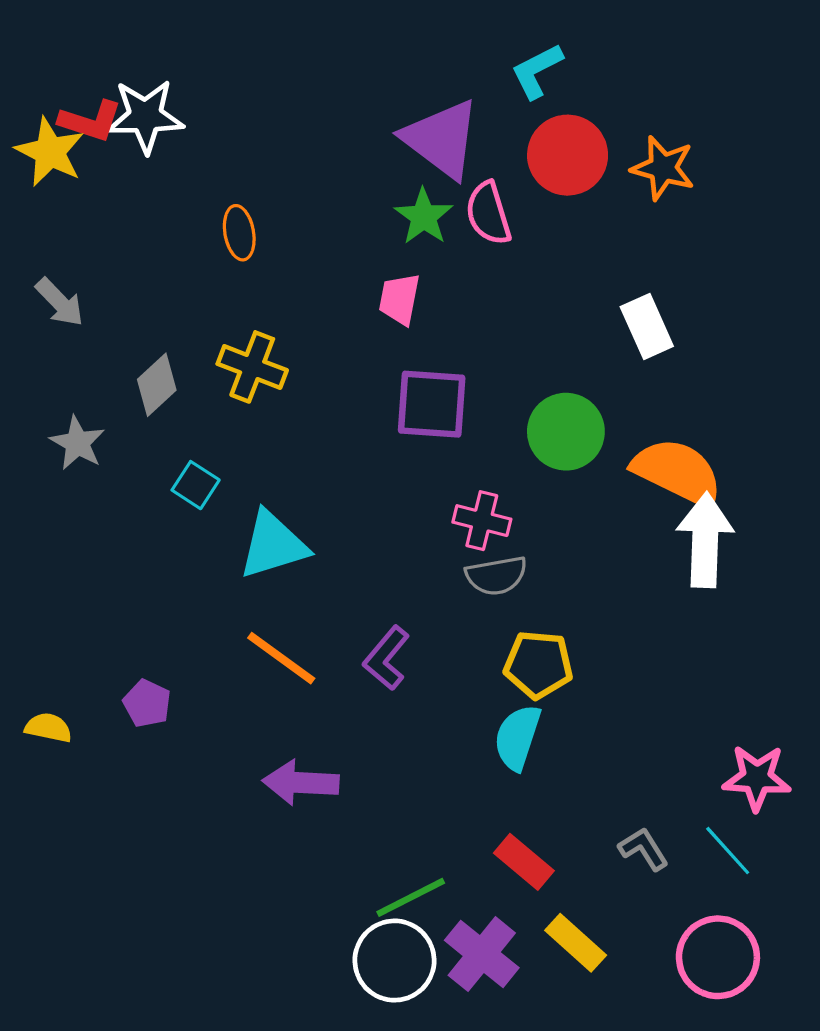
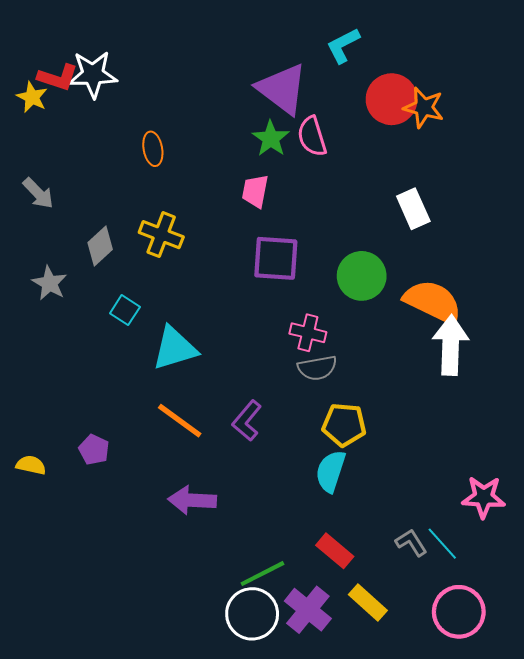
yellow star: (50, 152) -> (32, 97), size x0.7
red circle: (568, 155) -> (392, 99), moved
cyan line: (728, 851) -> (442, 544), moved

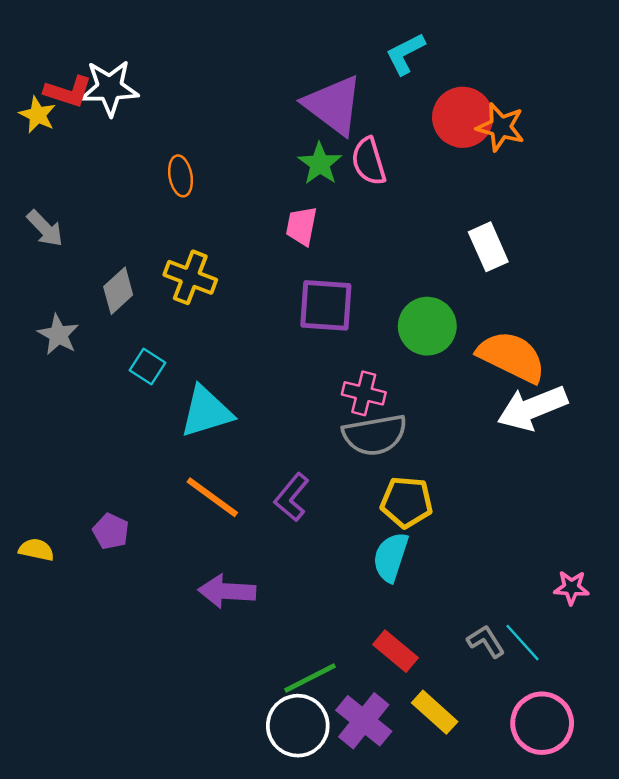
white arrow: (451, 345) -> (532, 408), turned -114
gray semicircle: (317, 368) -> (375, 435), size x1.4
pink star: (484, 497) -> (571, 588), size x0.7

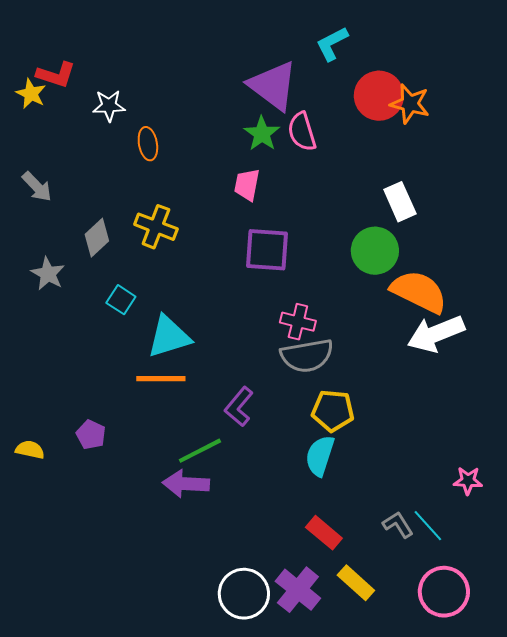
white star: (110, 88) -> (109, 106), moved, size x0.7
green circle: (427, 326) -> (375, 251), moved
orange line: (212, 497) -> (161, 379), moved, turned -36
green line: (310, 678) -> (200, 451), moved

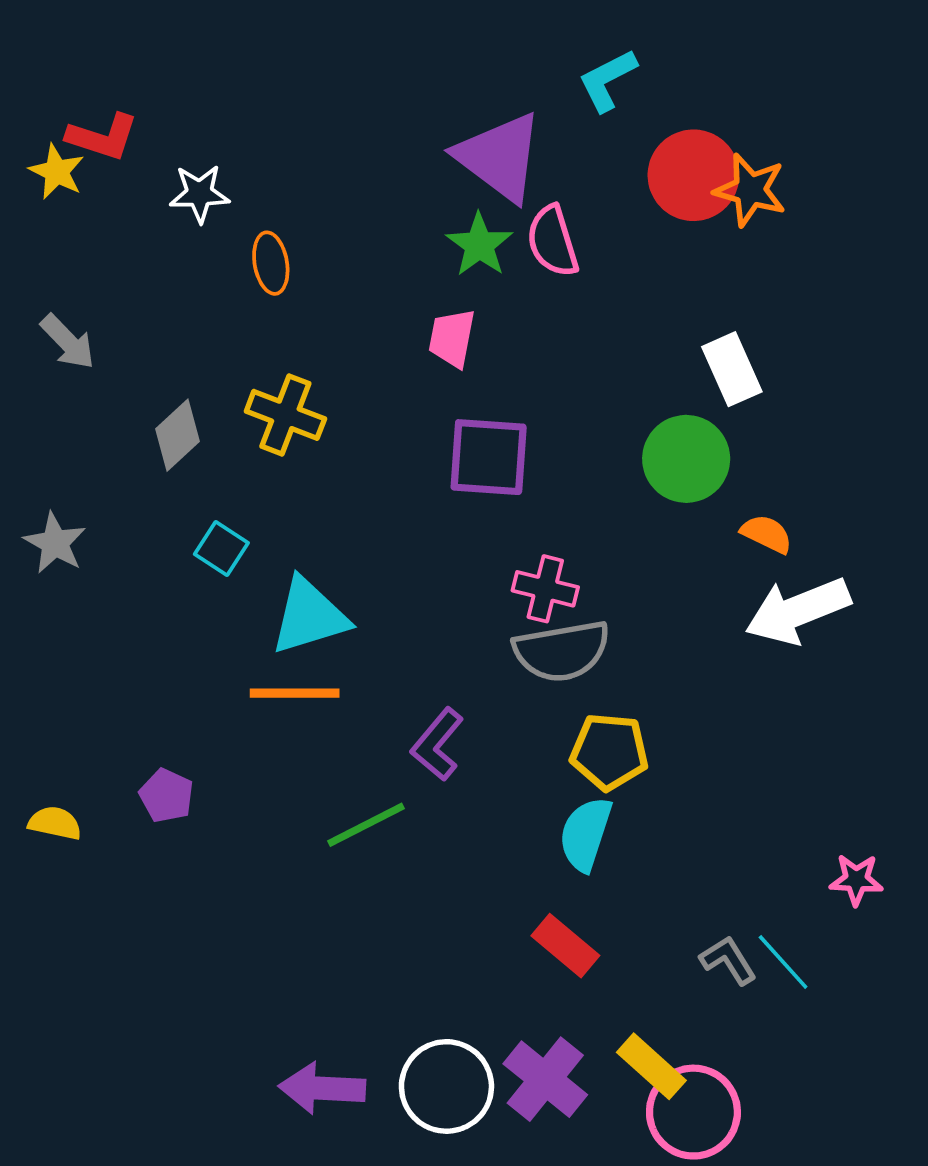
gray star: (48, 274) -> (55, 543), moved
orange semicircle: (419, 292) -> (767, 534), size x0.5
purple arrow: (186, 484) -> (322, 1088), moved
red rectangle: (324, 533) -> (565, 946), moved
pink circle: (444, 592) -> (693, 1112), moved

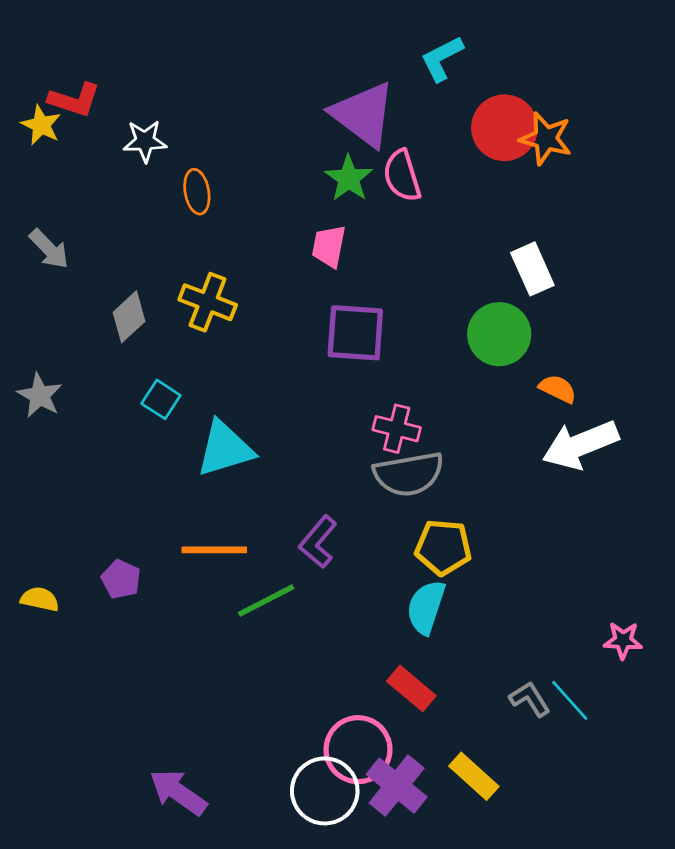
orange line: (295, 693) -> (214, 550), moved
purple arrow: (322, 1088) -> (178, 792), moved, turned 32
pink circle: (693, 1112) -> (358, 750), moved

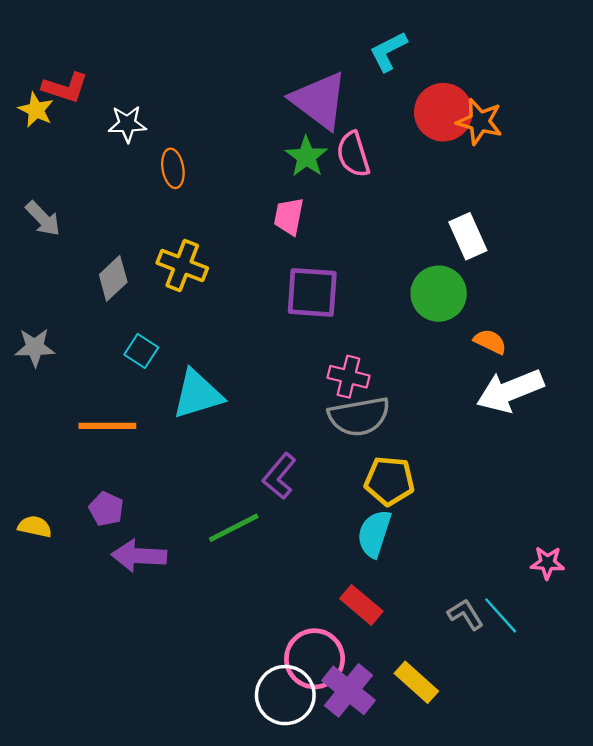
gray star: (40, 395) -> (35, 347), turned -30
orange line: (214, 550) -> (107, 426), moved
purple arrow: (178, 792) -> (139, 556), moved, turned -32

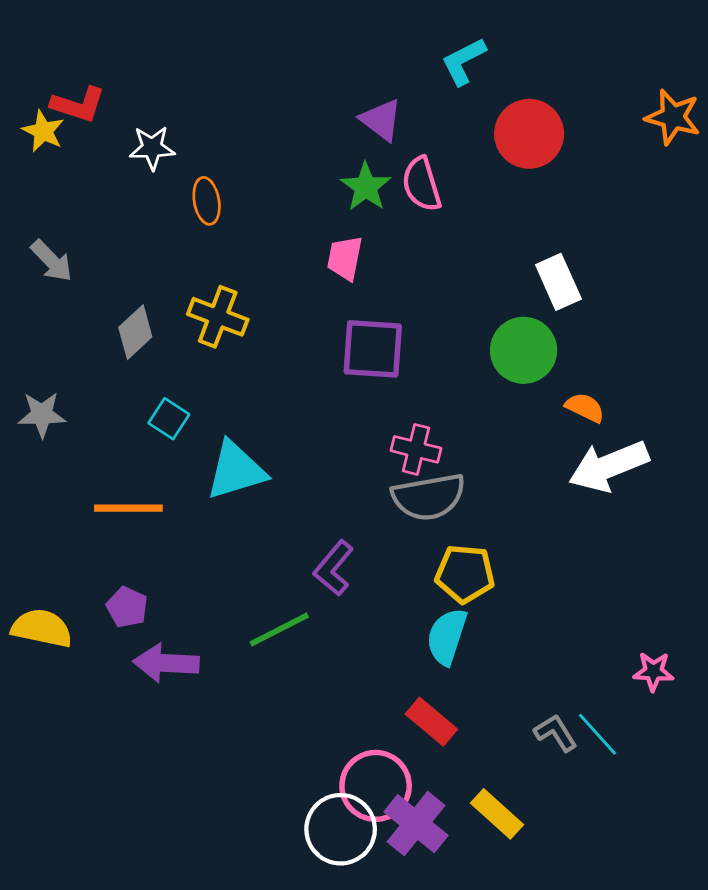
purple triangle: (319, 100) -> (381, 120), size x0.6
orange star: (480, 122) -> (673, 117), moved
yellow semicircle: (35, 527) -> (42, 628), size x1.5

